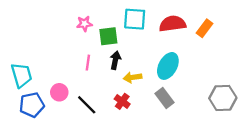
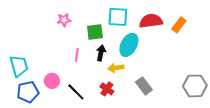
pink star: (84, 24) -> (64, 20), moved
cyan ellipse: (168, 66) -> (129, 45), moved

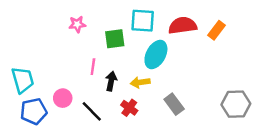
black arrow: (101, 53) -> (111, 81), moved

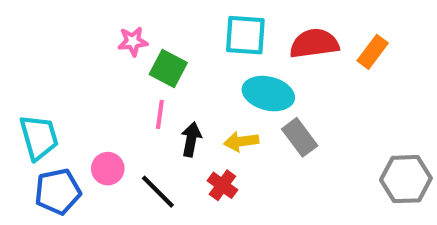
green square: (115, 39) -> (168, 69), moved, turned 35
cyan ellipse: (156, 54) -> (268, 94), turned 76
gray rectangle: (174, 104) -> (300, 137), moved

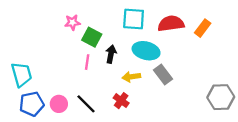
black arrow: (191, 139) -> (111, 54), moved
pink circle: (108, 169) -> (59, 104), moved

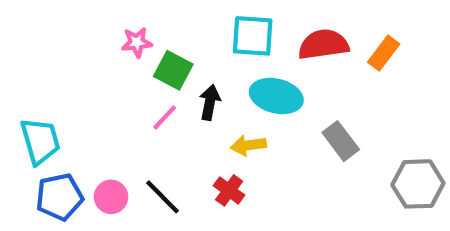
pink line: (87, 62) -> (165, 117), turned 35
gray rectangle: (163, 74) -> (341, 141), moved

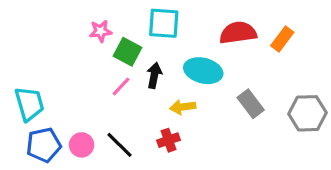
cyan square: (253, 36) -> (164, 23), moved
gray hexagon: (418, 184) -> (308, 113), moved
red cross: (229, 190) -> (168, 140), turned 35

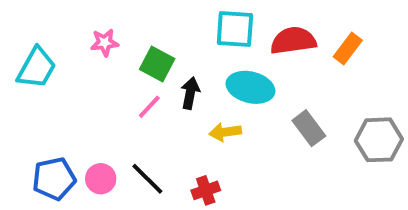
cyan square: (164, 23) -> (235, 29), moved
pink star: (101, 31) -> (105, 43), moved
cyan trapezoid: (29, 104) -> (37, 68), moved, turned 45
red cross: (168, 140) -> (206, 190), moved

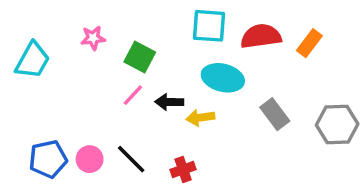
black arrow: (190, 93) -> (169, 102), moved, turned -100

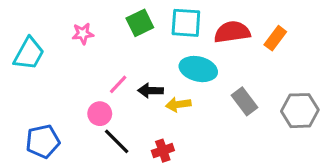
green square: (140, 57) -> (140, 23), moved, turned 36
pink circle: (90, 159) -> (100, 114), moved

